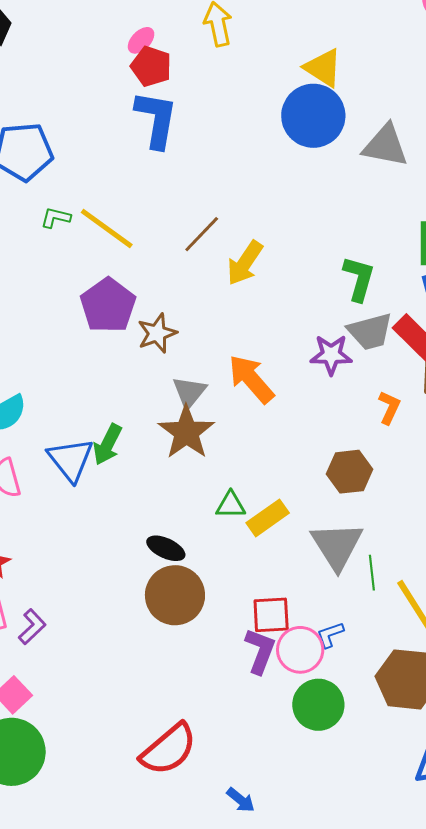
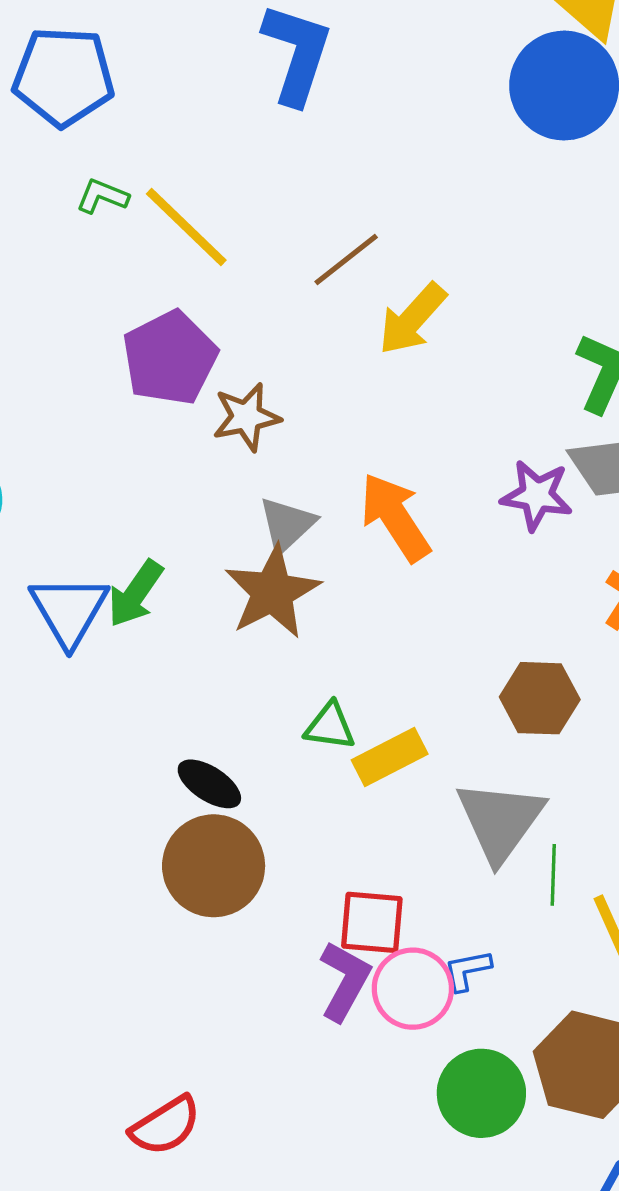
green circle: (318, 705) -> (481, 1093), moved
red semicircle: (169, 749) -> (165, 1126), size x0.7

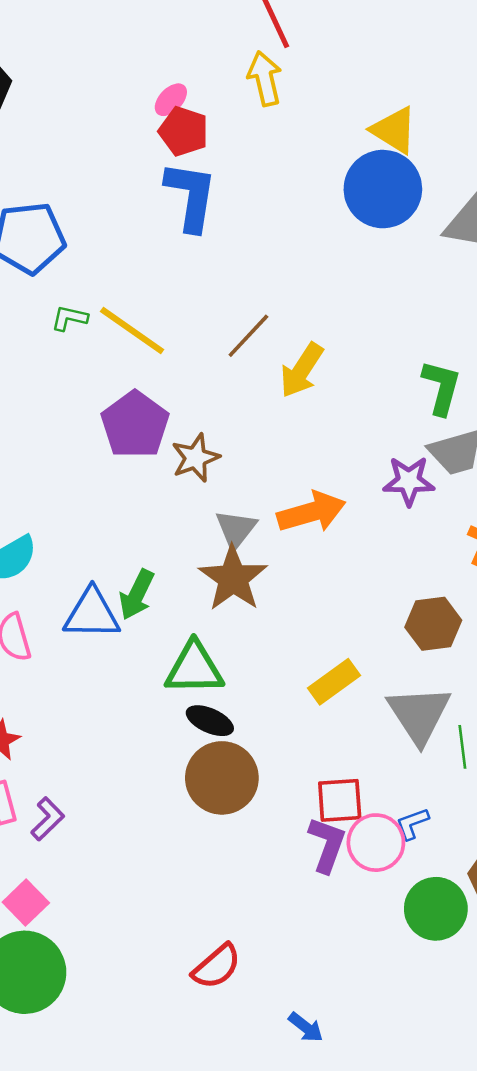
orange arrow: (395, 517) -> (311, 512), turned 116
blue triangle: (69, 610) -> (92, 614), turned -50
green triangle: (330, 726) -> (194, 668), moved, size x1.6

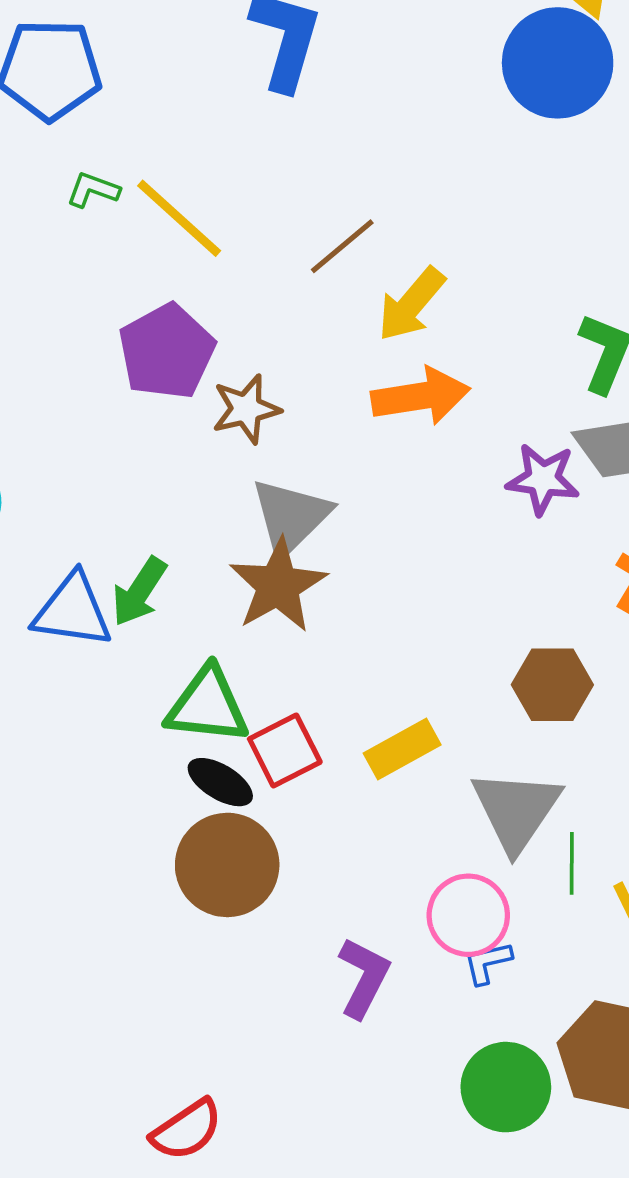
orange arrow: (311, 512) -> (421, 396), moved
gray triangle: (236, 529) -> (291, 517), size x1.4
red square: (340, 800) -> (285, 751), moved, turned -30
pink circle: (376, 843) -> (468, 915), moved

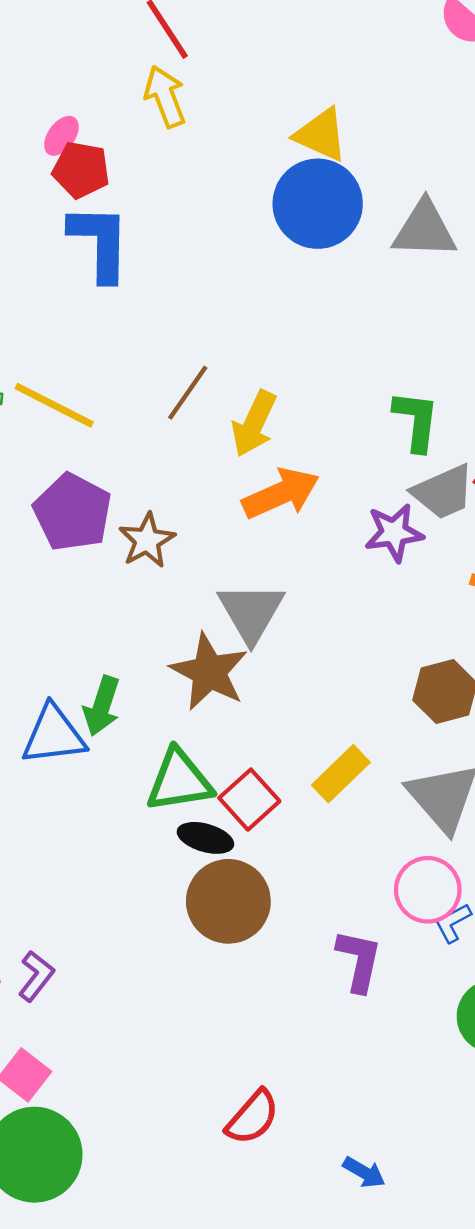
gray triangle: (291, 517) -> (251, 612), moved

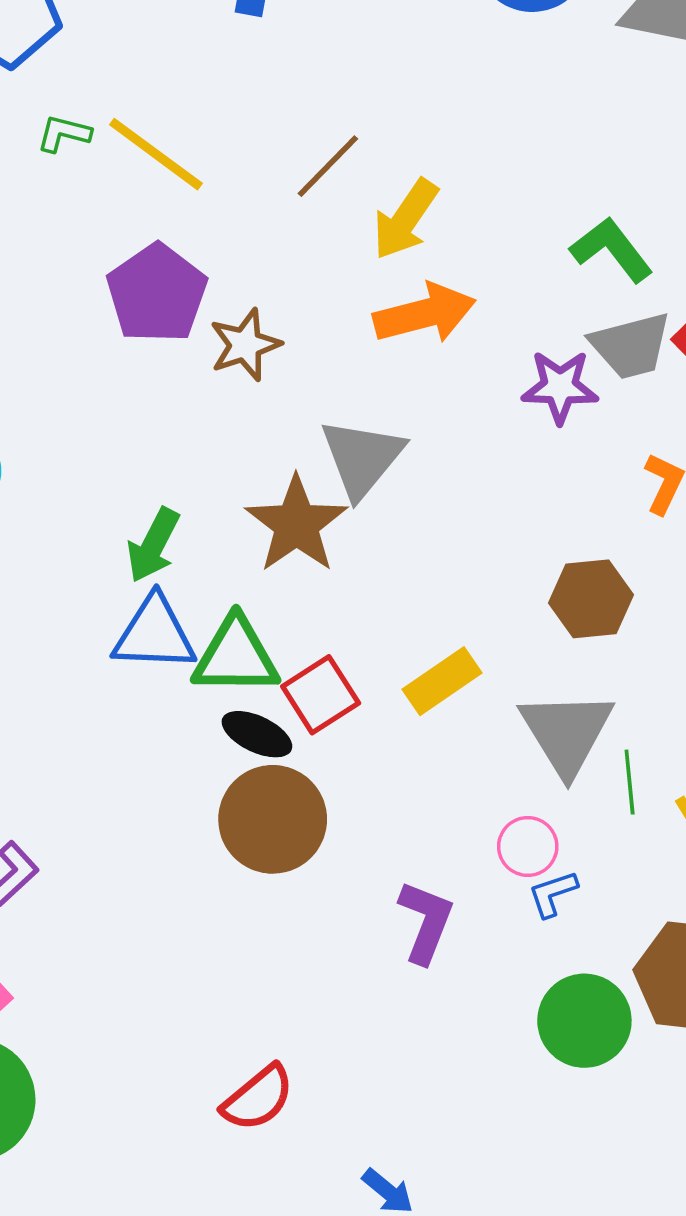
green L-shape: (416, 421) -> (612, 250), turned -54
blue triangle: (54, 735) -> (154, 634), moved
pink circle: (428, 890) -> (528, 846), size x0.7

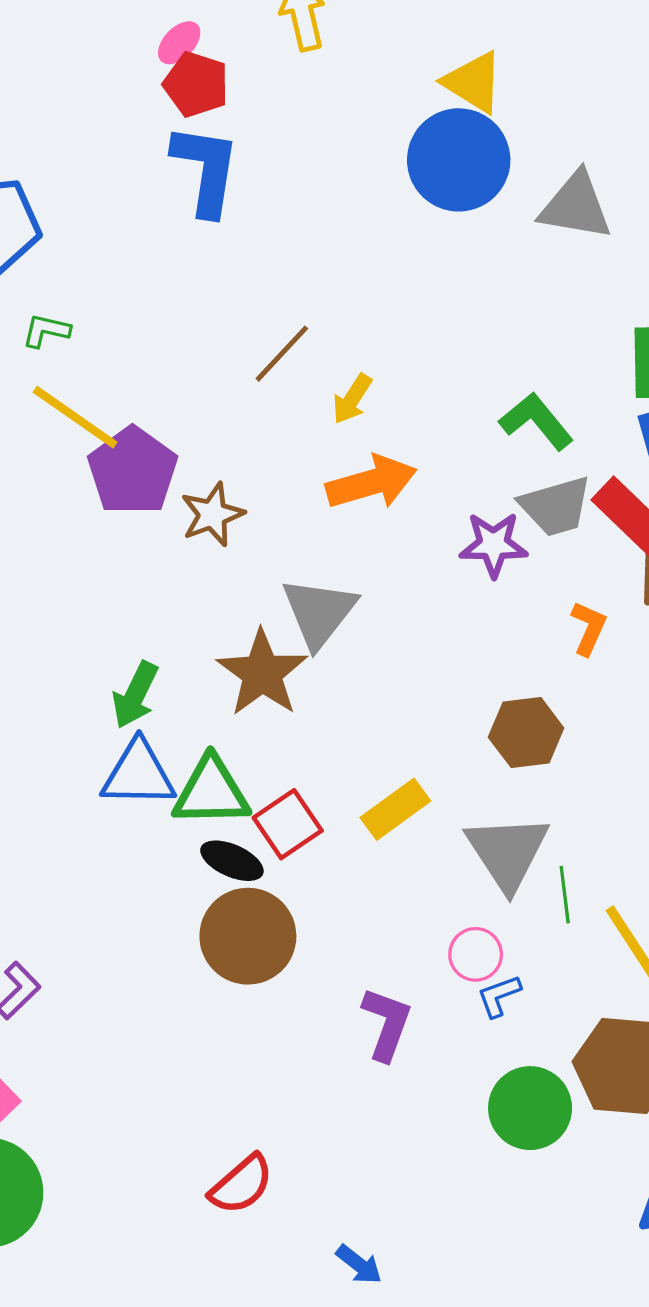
yellow line: (156, 154) -> (75, 417), moved
yellow arrow: (405, 219) -> (352, 399), size x0.7

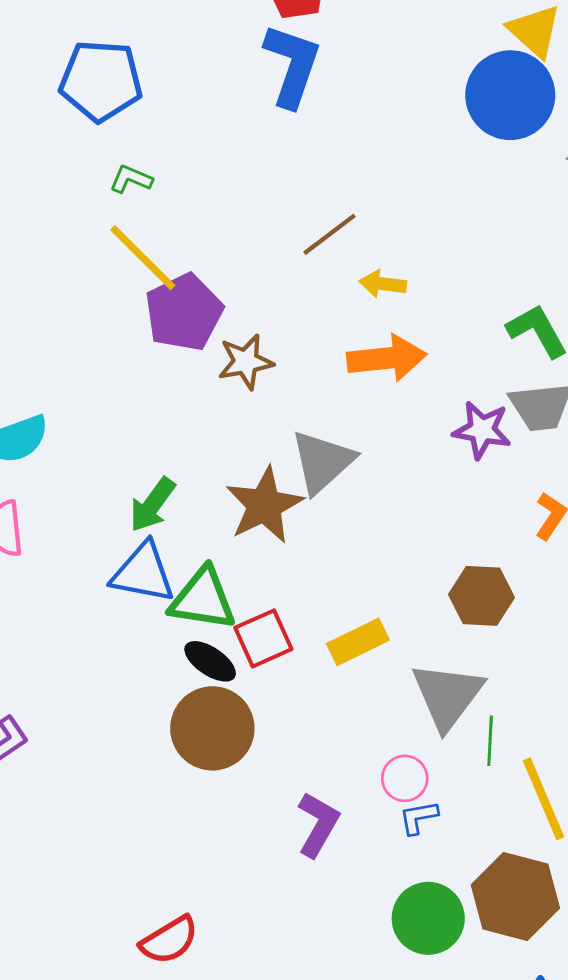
yellow arrow: (352, 399) -> (383, 284), turned 54

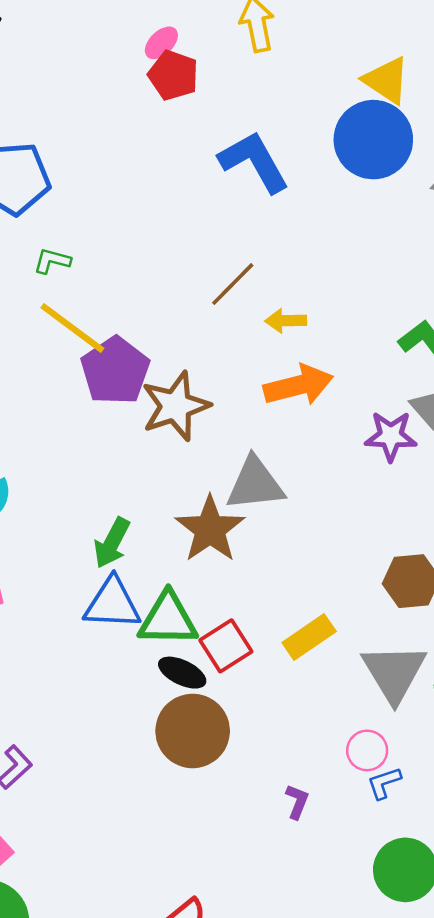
blue L-shape: (292, 65) -> (254, 162), moved, turned -40
brown star: (246, 362) -> (176, 406), size x1.4
gray triangle: (322, 462) -> (255, 484), turned 44
purple L-shape: (318, 824) -> (297, 802), size x0.6

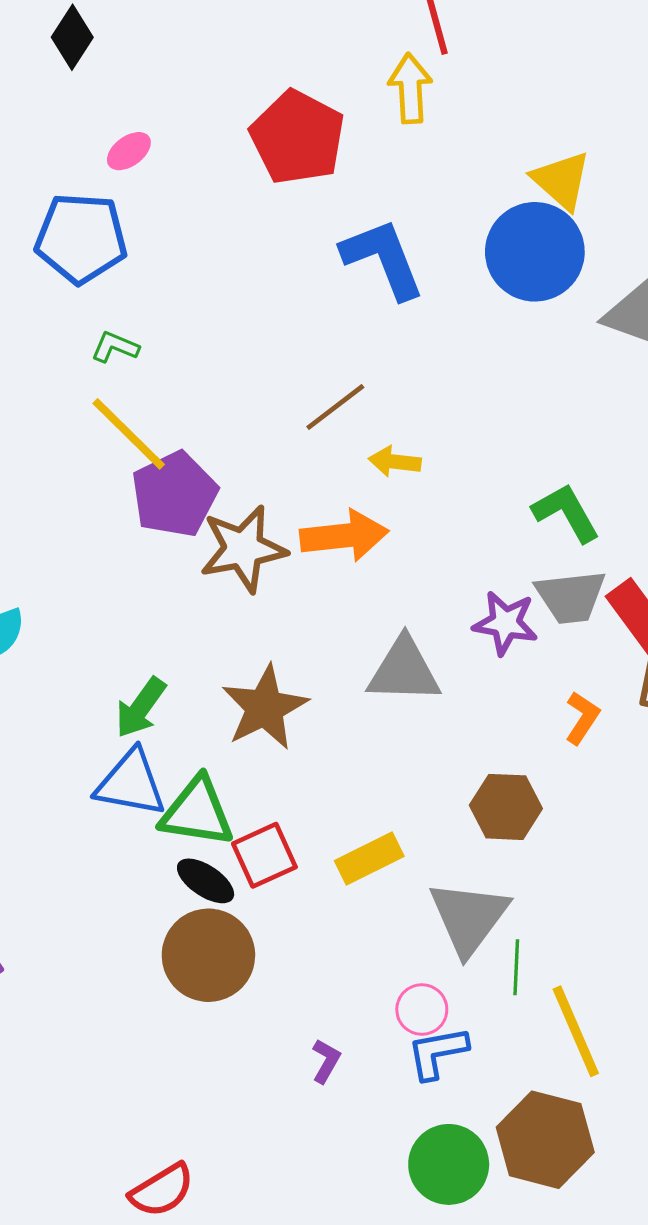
pink ellipse: (161, 43) -> (129, 151), moved
red pentagon: (173, 75) -> (298, 137), size x1.5
orange arrow: (298, 385) -> (344, 536), moved
gray triangle: (255, 484) -> (404, 670), moved
blue L-shape: (384, 783) -> (437, 1053), size x1.4

